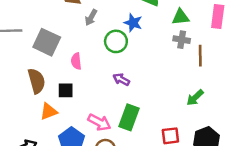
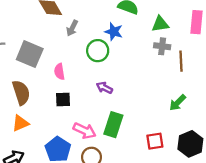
black square: (66, 90) -> (63, 100), moved
orange triangle: (49, 111) -> (20, 123), moved

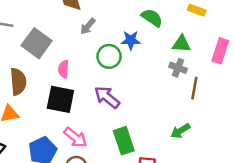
blue star: (114, 32) -> (131, 40), turned -30
purple arrow: (104, 88) -> (107, 97), size x1.5
black square: (63, 100) -> (60, 99), size x1.6
green rectangle: (113, 125) -> (124, 141), moved, turned -50

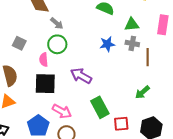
gray arrow: (88, 26) -> (57, 23), turned -80
blue star: (131, 40) -> (107, 44), moved
gray square: (37, 43) -> (19, 43), size x0.6
green circle: (109, 56) -> (57, 44), moved

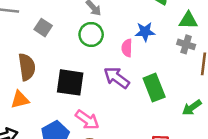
blue star: (107, 44) -> (145, 32), moved
pink semicircle: (44, 60) -> (127, 48), moved
green rectangle: (100, 107) -> (154, 88), moved

